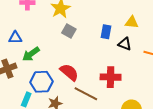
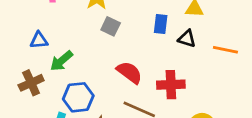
red semicircle: (69, 72) -> (129, 72), moved

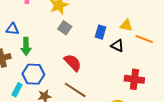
orange line: (225, 50) -> (144, 39), moved
green arrow: (61, 61) -> (26, 46), turned -60
red cross: (171, 85) -> (134, 79), moved

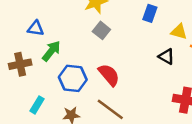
blue rectangle: (101, 32) -> (150, 13), moved
green arrow: (26, 46) -> (51, 51), turned -144
blue hexagon: (33, 74) -> (73, 78), moved

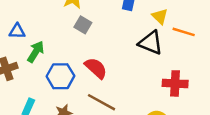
yellow triangle: (179, 32) -> (160, 16), turned 36
black triangle: (166, 57) -> (151, 43), size x1.5

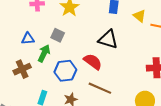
gray square: (83, 25) -> (58, 35), moved
black triangle: (151, 43) -> (108, 39), moved

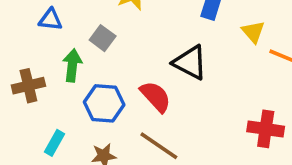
blue triangle: (28, 39) -> (50, 20), moved
green arrow: (44, 53) -> (72, 65), turned -30

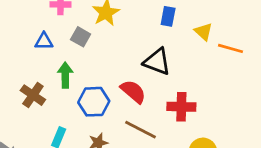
gray square: (103, 38) -> (81, 37), moved
brown cross: (28, 86) -> (33, 95), turned -35
red cross: (266, 129) -> (181, 107), moved

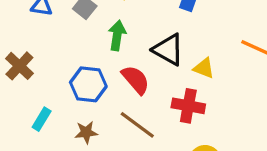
yellow triangle: (203, 32) -> (204, 68), moved, turned -30
green arrow: (65, 75) -> (117, 35), moved

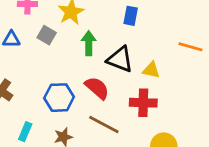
green arrow: (117, 35) -> (89, 43), moved

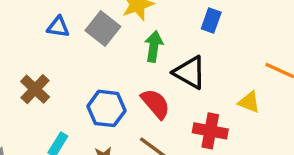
gray square: (47, 35) -> (103, 28), size x1.4
yellow triangle: (151, 70) -> (249, 102), moved

